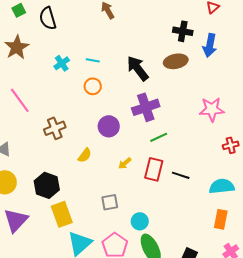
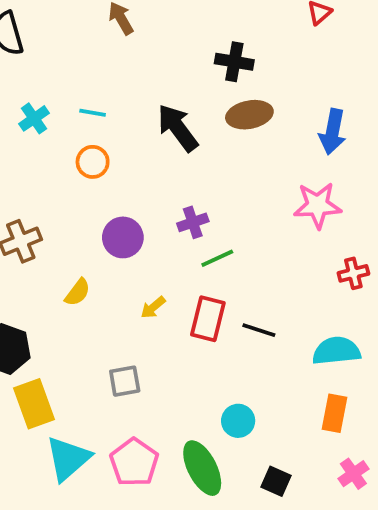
black cross: (183, 31) -> (234, 62), moved
blue arrow: (210, 45) -> (333, 132), moved
purple cross: (146, 107) -> (193, 222), moved, size x0.6
cyan circle: (140, 221) -> (238, 421), moved

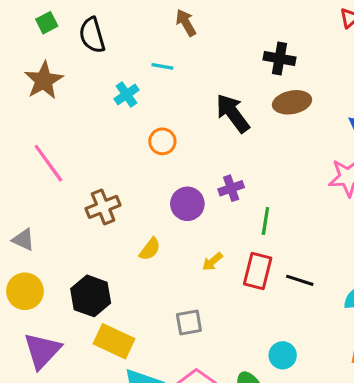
cyan line: (93, 113) -> (162, 66), moved
cyan cross: (34, 118) -> (126, 94), moved
purple cross: (193, 222) -> (231, 188), moved
green line: (217, 258) -> (265, 221), turned -56
yellow rectangle: (34, 404) -> (114, 341), turned -45

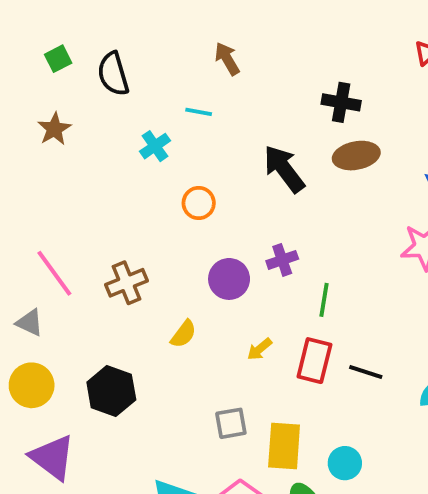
brown star: (44, 80) -> (54, 129), size x0.7
pink line: (48, 163) -> (54, 273), moved
yellow rectangle: (114, 341) -> (284, 446), moved, turned 69
purple triangle: (42, 351) -> (52, 457), turned -36

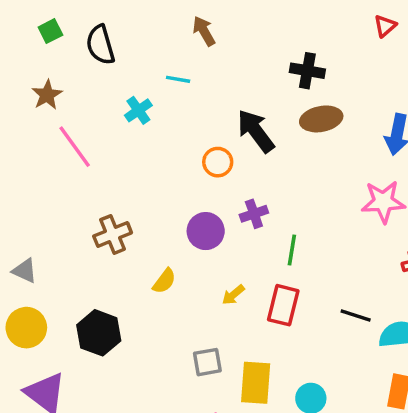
orange circle: (199, 203) -> (218, 162), moved
pink line: (54, 273) -> (75, 147), moved
black line: (366, 372) -> (356, 316), moved

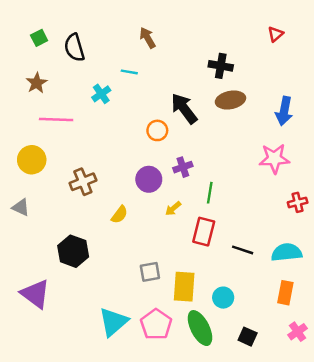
pink line: (75, 147) -> (56, 120), turned -52
yellow arrow: (233, 295) -> (173, 209), moved
black line: (356, 316) -> (243, 250), moved
yellow circle: (26, 328) -> (32, 160), moved

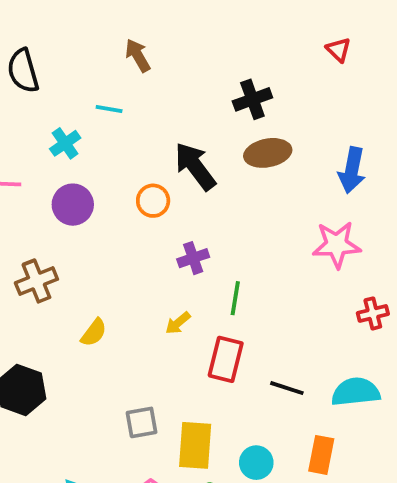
red triangle: (276, 34) -> (338, 50), turned -35
black cross: (221, 66) -> (252, 99), turned -30
purple circle: (149, 179) -> (73, 205), moved
orange rectangle: (285, 293) -> (321, 455), moved

